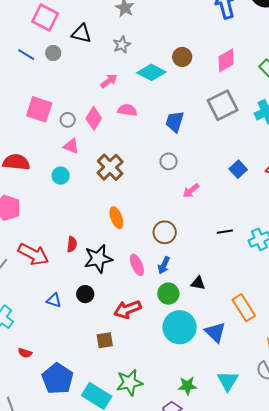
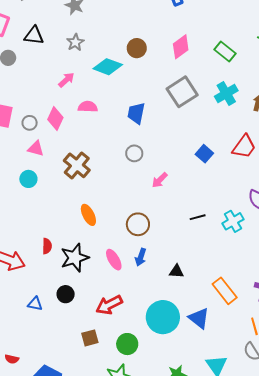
green circle: (168, 294) -> (127, 344), moved

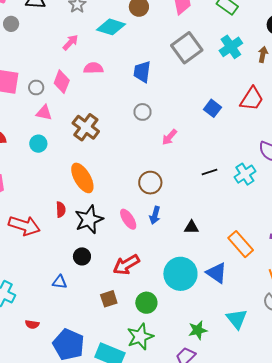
orange ellipse: (88, 215) -> (82, 178), moved, size x1.4
blue triangle: (35, 304) -> (60, 282), moved

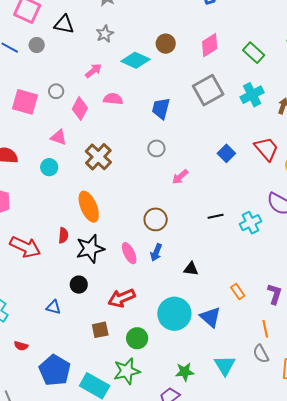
gray circle: (36, 87) -> (56, 91), moved
red trapezoid: (252, 99) -> (266, 149), turned -80
orange rectangle: (241, 244) -> (238, 291), size x0.6

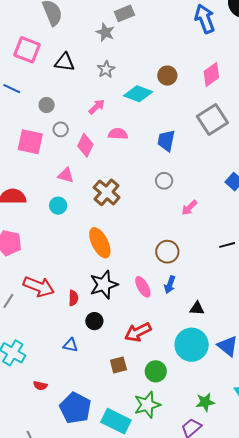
gray circle: (37, 45) -> (47, 105), moved
red semicircle: (63, 235) -> (73, 298), moved
black triangle: (191, 269) -> (197, 308), moved

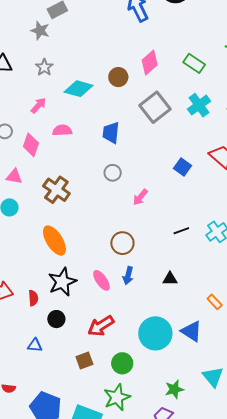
brown circle: (167, 76) -> (118, 77), moved
black triangle: (197, 308) -> (170, 279), moved

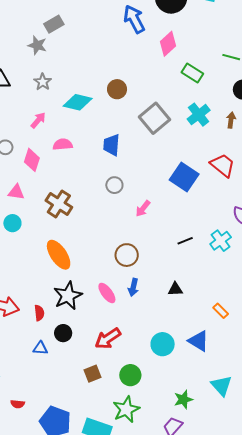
pink diamond: (150, 63) -> (168, 44), moved
blue square: (182, 167) -> (184, 177), size x1.6
cyan circle: (155, 333) -> (163, 344), size x0.7
blue triangle: (35, 345) -> (40, 348), moved

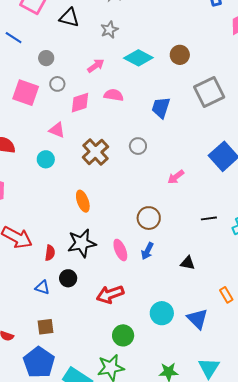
pink diamond: (32, 160) -> (80, 103), turned 40
gray circle: (114, 185) -> (138, 146), moved
orange ellipse: (59, 255) -> (83, 201), size x0.7
brown square: (93, 374) -> (46, 327), moved

